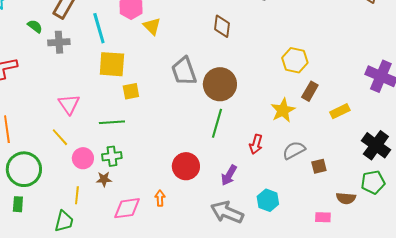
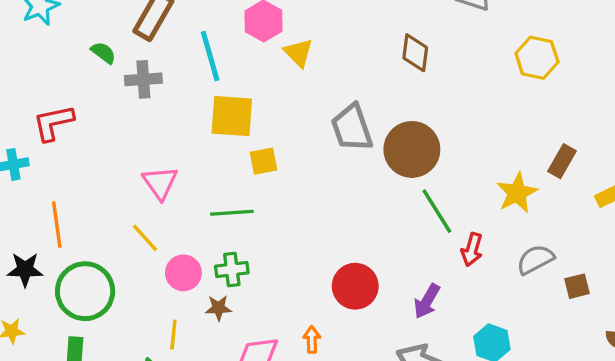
yellow hexagon: (295, 60) -> (537, 58), moved
green line: (217, 123) -> (437, 211), moved, turned -48

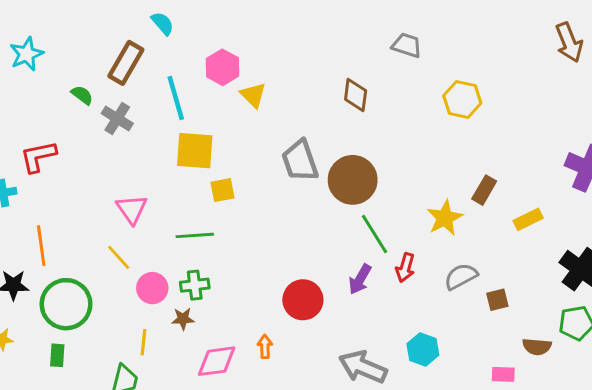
gray cross: (143, 79) -> (117, 118), turned 36
purple arrow: (427, 301) -> (360, 279), moved

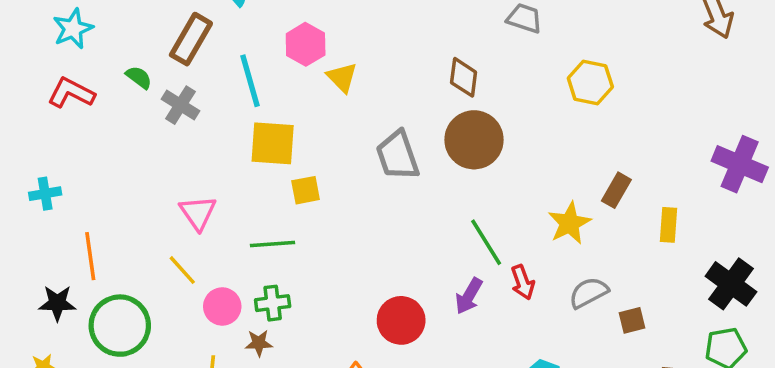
red L-shape: (38, 156) -> (71, 93), moved, turned 39
brown circle: (353, 180) -> (474, 140), moved
yellow rectangle: (528, 219) -> (668, 225), turned -60
red arrow: (405, 268) -> (523, 282), turned -36

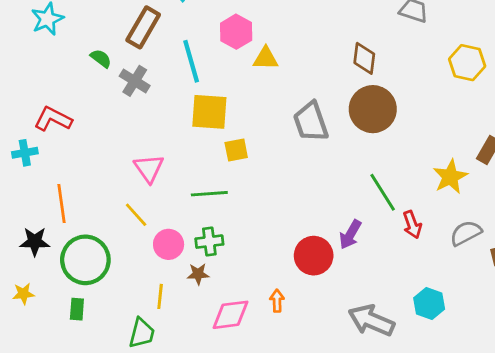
yellow triangle: (342, 77) -> (266, 58), turned -44
red L-shape: (71, 93) -> (53, 119), moved
purple arrow: (469, 296) -> (350, 234), moved

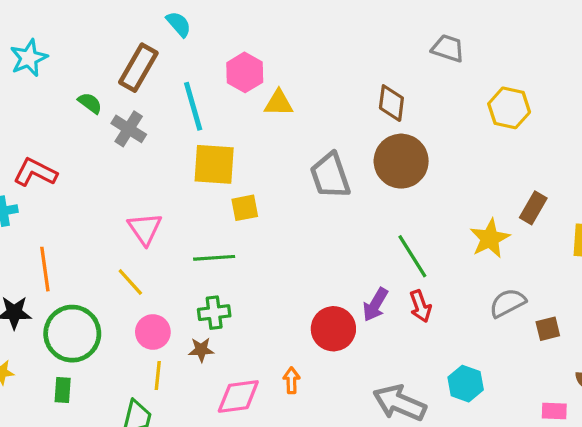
red arrow: (412, 225) -> (420, 306), moved
pink circle: (169, 244) -> (153, 332), moved

